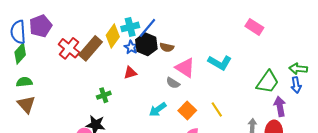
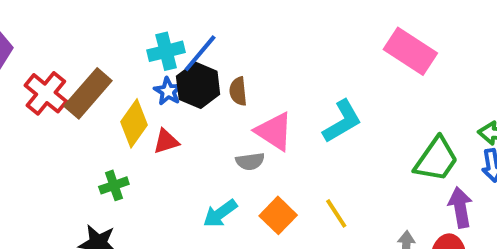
pink rectangle: (254, 27) -> (410, 51), size x1.4
yellow diamond: (113, 36) -> (134, 123), moved
brown semicircle: (167, 47) -> (238, 91), turned 72
cyan L-shape: (220, 63) -> (342, 121), turned -60
gray semicircle: (173, 83) -> (250, 161), turned -40

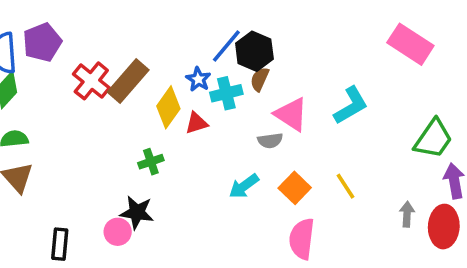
cyan cross: (166, 51) -> (226, 93), moved
black hexagon: (198, 85) -> (254, 51), moved
brown semicircle: (238, 91) -> (260, 79), turned 30

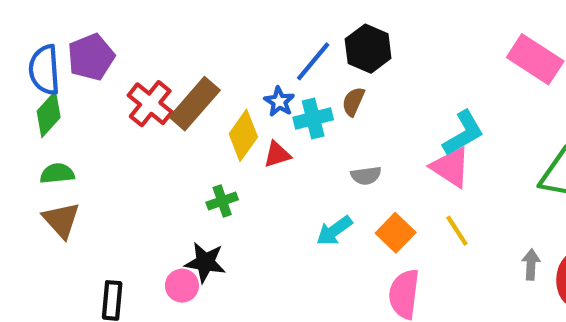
black hexagon: (254, 51) -> (368, 49), moved
pink triangle: (291, 114) -> (451, 167), moved

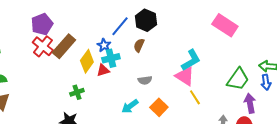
purple pentagon: (91, 57) -> (42, 24), moved
cyan cross: (313, 118) -> (111, 58), moved
yellow line: (457, 231) -> (195, 97), moved

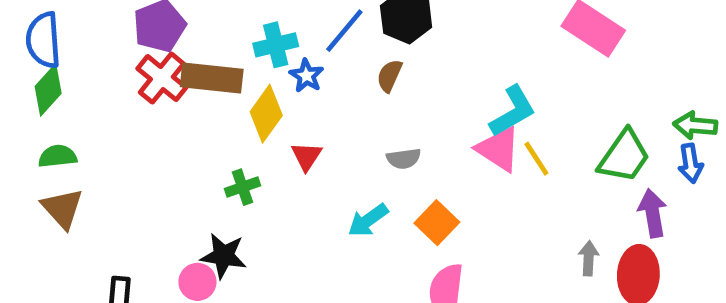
brown rectangle: (64, 46) -> (212, 78), turned 55
cyan cross: (111, 58) -> (276, 45), moved
red triangle: (103, 70) -> (306, 156), moved, turned -40
yellow line: (195, 97) -> (536, 159), moved

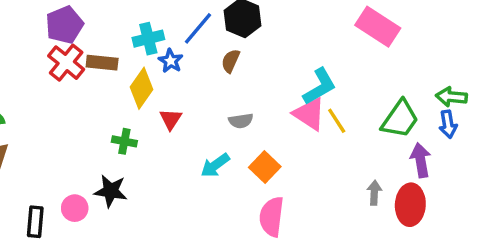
brown rectangle: (212, 78) -> (102, 63), size x0.7
green cross: (242, 187) -> (124, 141), turned 30
pink circle: (197, 282) -> (75, 208), moved

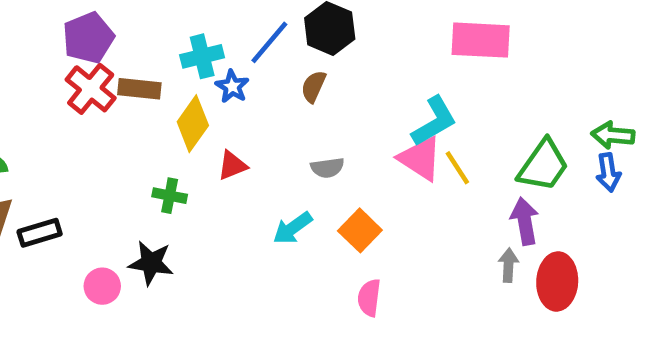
pink rectangle: (378, 27) -> (481, 40), moved, turned -30
red triangle: (171, 119) -> (232, 165), turned 35
purple arrow: (421, 160) -> (525, 221), moved
pink semicircle: (272, 217) -> (369, 298), size x0.7
black rectangle: (35, 222) -> (40, 233), moved, turned 68

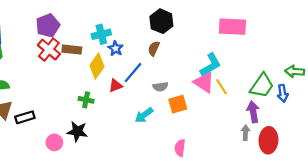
blue line: (269, 42) -> (133, 73), moved
blue arrow: (608, 172) -> (283, 93), moved
orange square: (360, 230) -> (178, 104), moved, turned 30

